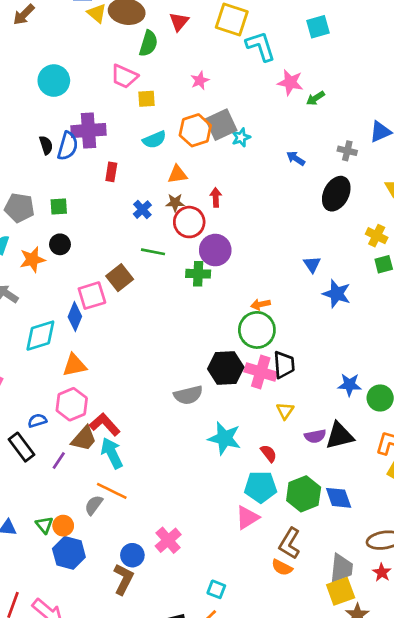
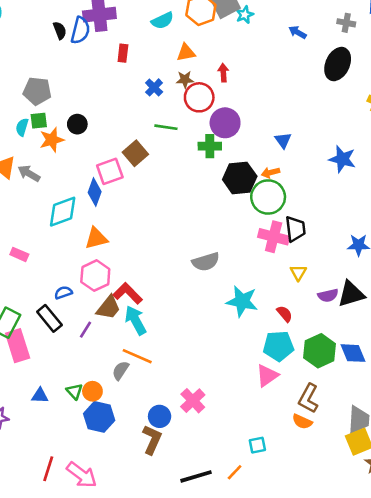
green square: (59, 206) -> (39, 121), moved
blue triangle: (312, 264) -> (283, 140), moved
black hexagon: (226, 368) -> (240, 178), moved
cyan square: (216, 589) -> (257, 445), moved, turned -30

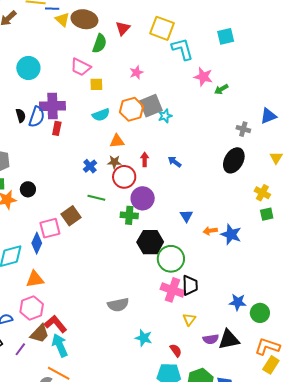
blue arrow: (298, 32) -> (175, 162), moved
red rectangle: (123, 53) -> (57, 128), moved
orange arrow: (270, 173) -> (210, 231), moved
cyan star: (242, 301) -> (144, 338), size x0.7

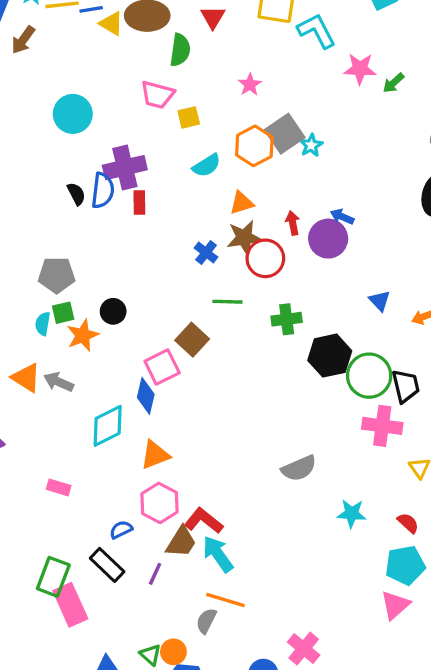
brown star: (114, 162) -> (244, 238), size x1.5
purple circle: (143, 198) -> (328, 239), moved
black trapezoid: (190, 285) -> (406, 386), moved

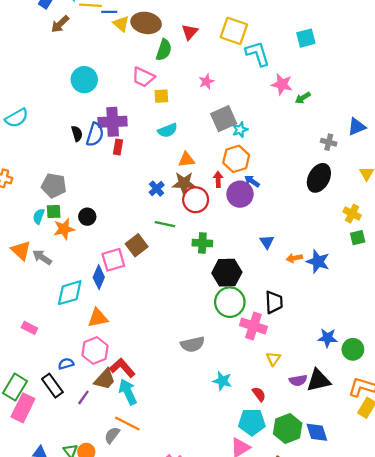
orange hexagon: (254, 146) -> (236, 159), moved
green circle: (369, 376) -> (230, 302), moved
pink rectangle: (70, 605) -> (23, 408), turned 40

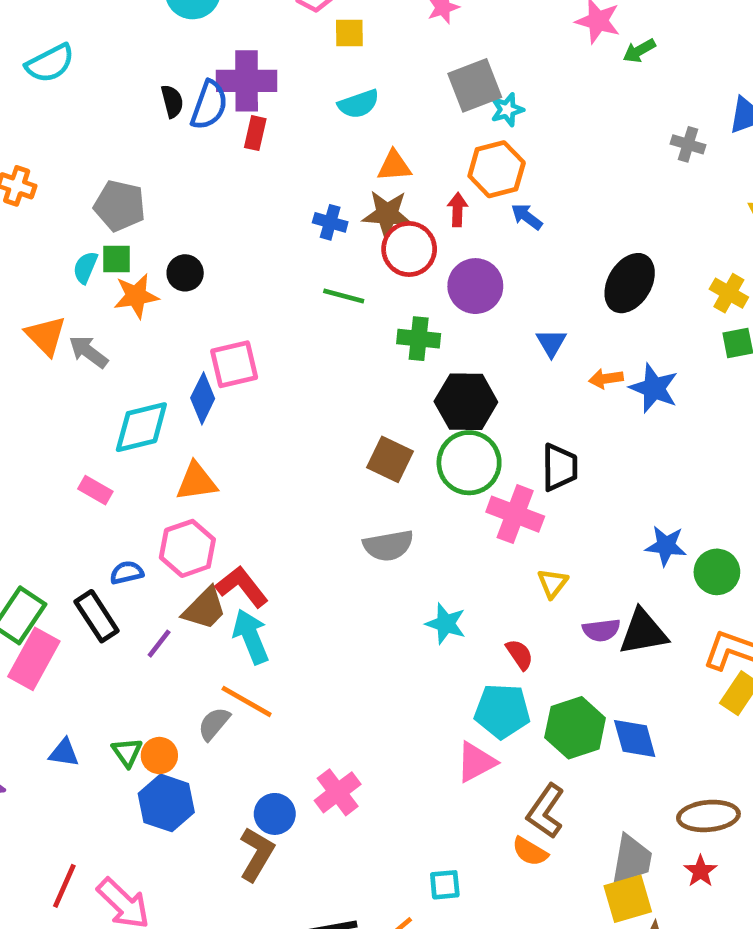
black ellipse: (319, 178) -> (630, 283), moved
blue cross: (157, 189) -> (330, 222), turned -35
purple circle: (240, 194) -> (475, 286), moved
brown square: (137, 245) -> (390, 459), moved, turned -30
pink rectangle: (29, 328) -> (95, 490), moved

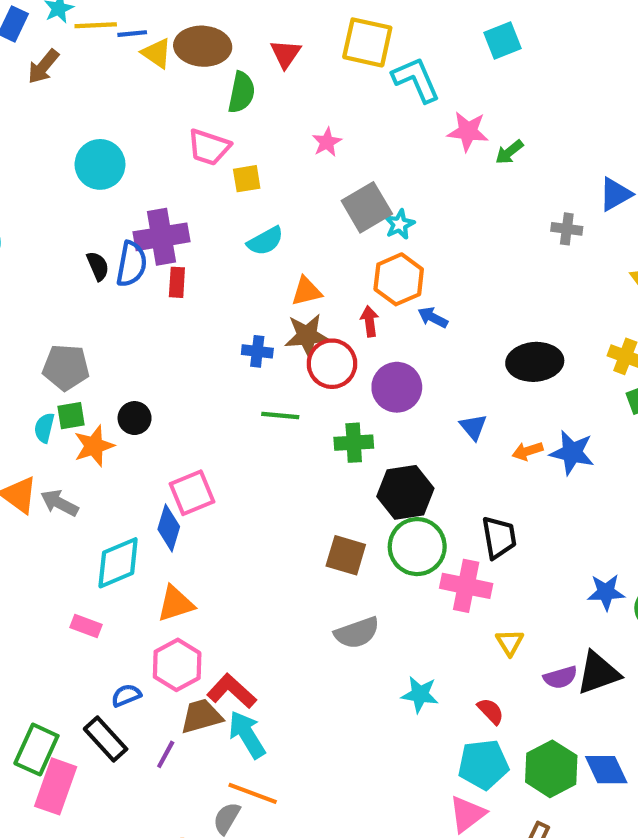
black ellipse: (630, 283) -> (535, 362), turned 64
brown trapezoid: (205, 608) -> (201, 716), turned -141

